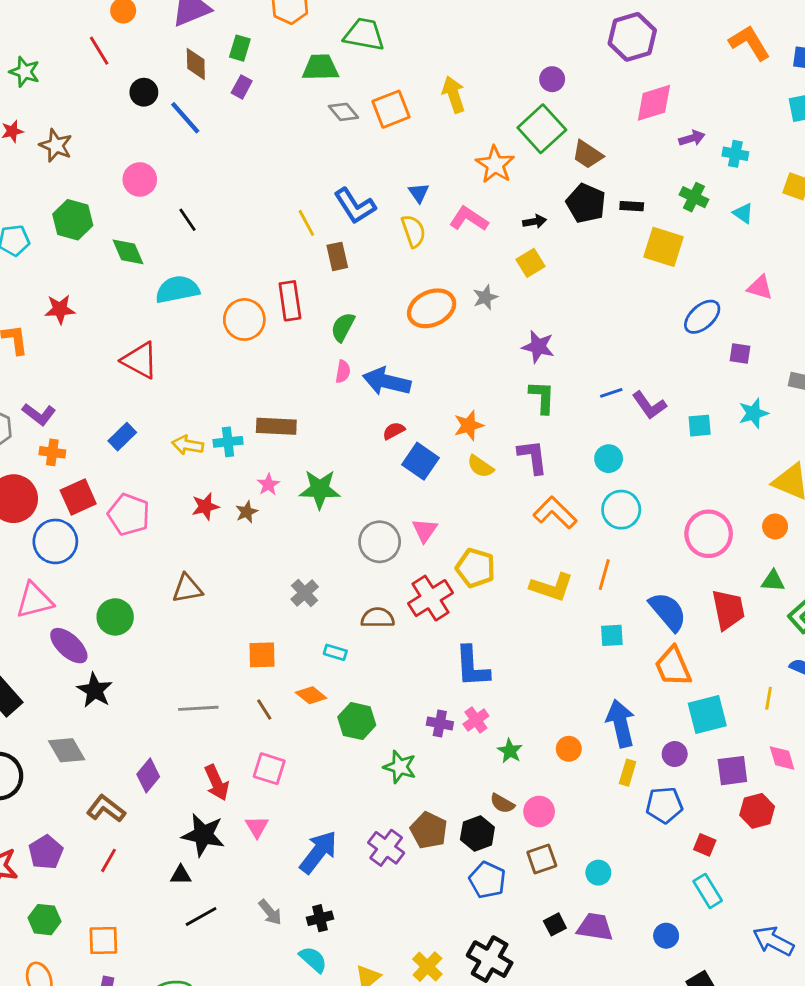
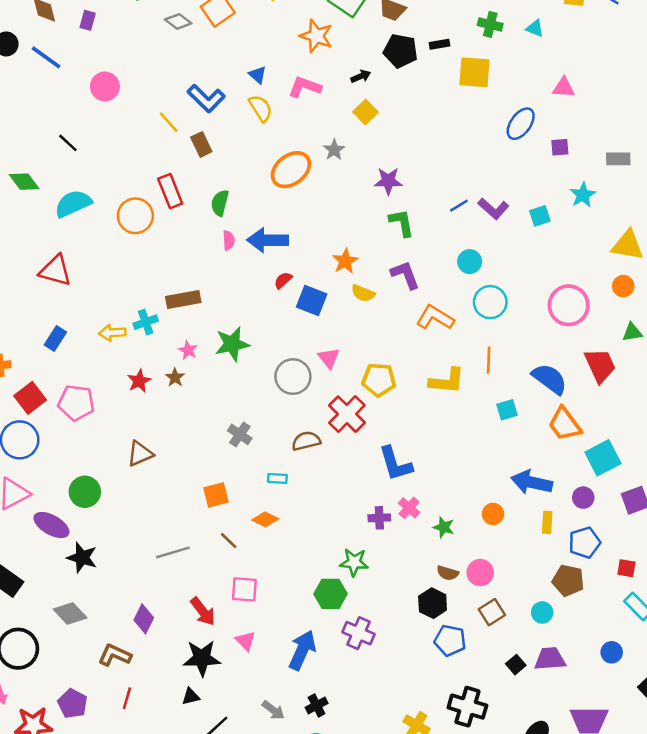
pink circle: (140, 179) -> (105, 86), moved
green hexagon: (357, 721) -> (331, 594), moved
blue arrow: (621, 723) -> (532, 482), turned -51
brown pentagon: (429, 830) -> (568, 580), moved

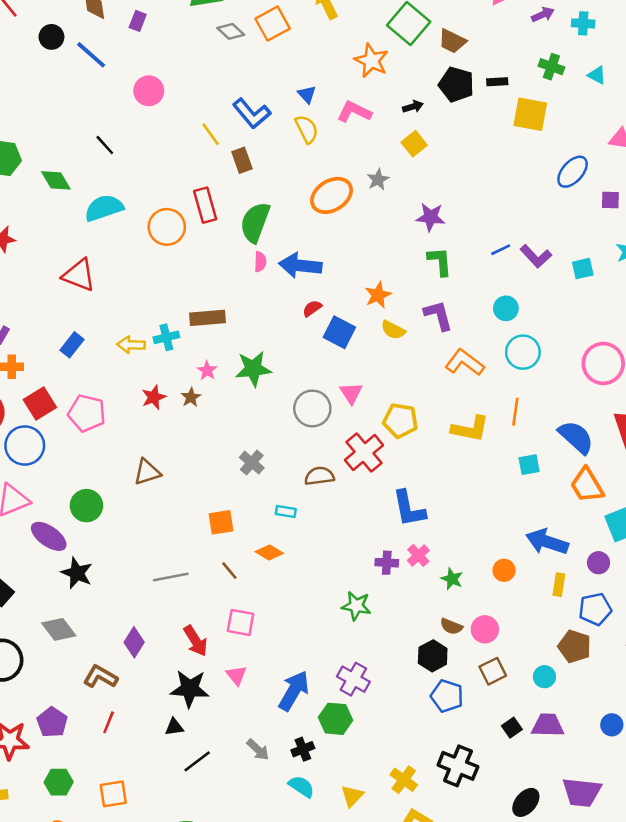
green semicircle: (220, 203) -> (255, 222), size x1.5
green hexagon: (331, 594) -> (335, 719), moved

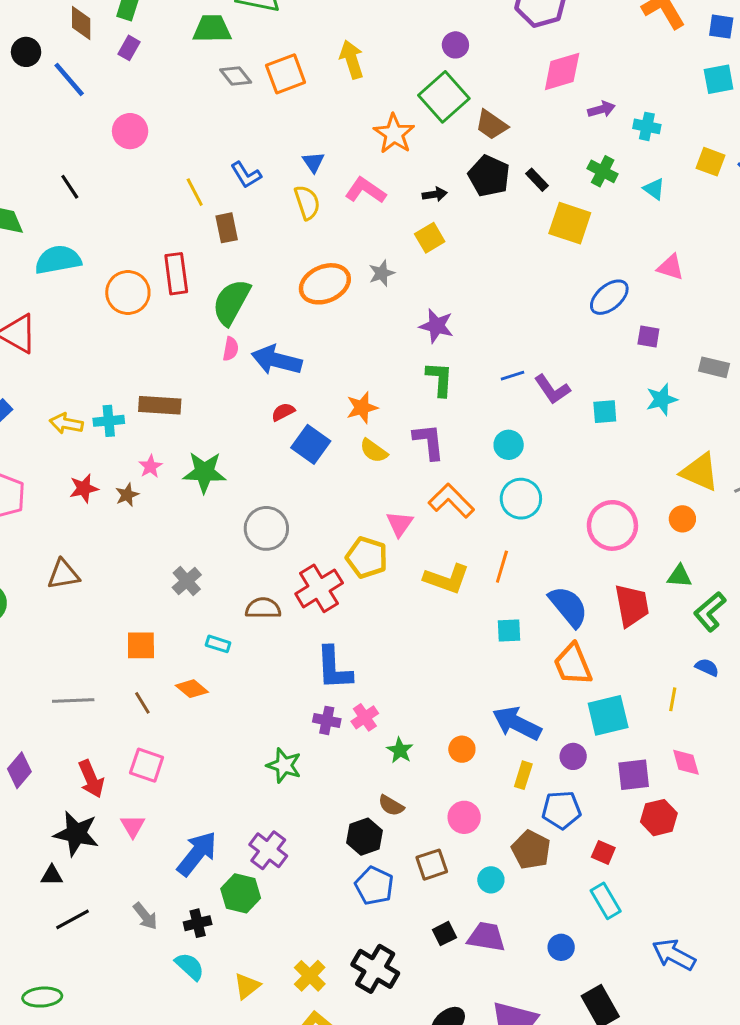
black rectangle: (497, 82) -> (537, 180), turned 42
blue L-shape: (252, 113) -> (246, 175), size x0.7
pink triangle: (351, 393) -> (400, 524), moved
blue L-shape: (409, 509) -> (334, 668), moved
pink circle: (485, 629) -> (464, 817), moved

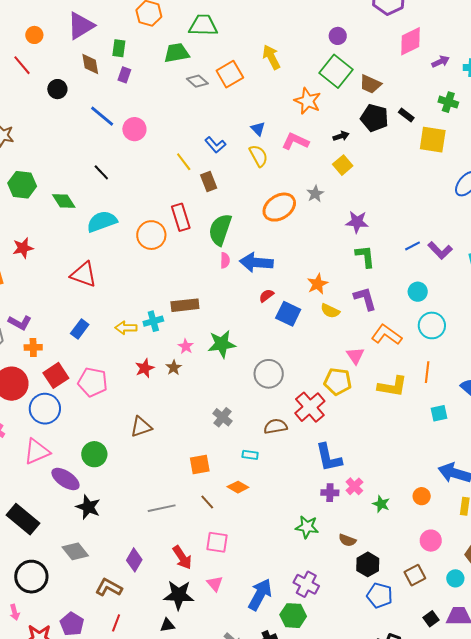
blue line: (69, 79) -> (102, 116), moved
brown semicircle: (391, 806) -> (347, 540), moved

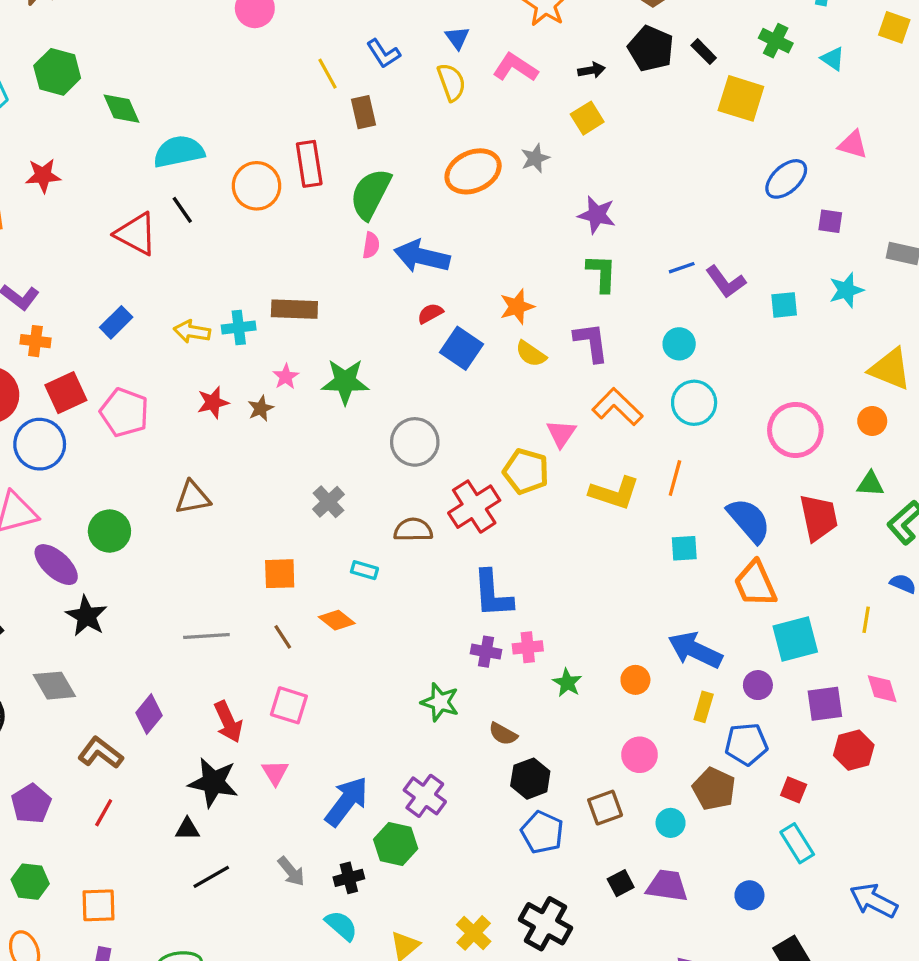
black line: (101, 172) -> (182, 210), moved
pink cross: (354, 486) -> (528, 647), turned 30

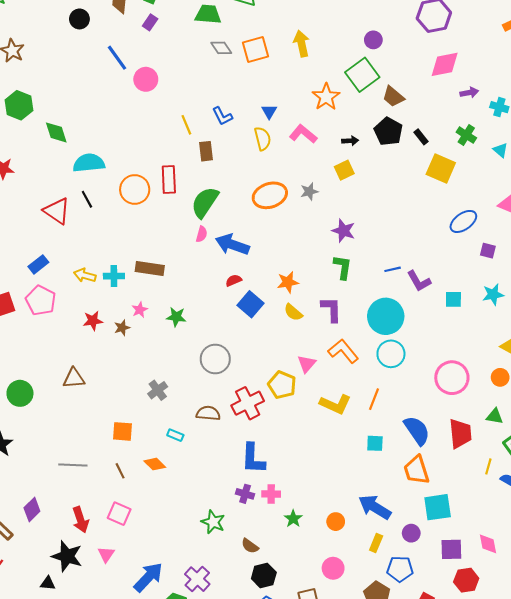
cyan circle: (679, 344) -> (386, 316), size x1.8
green star: (345, 382) -> (176, 317), size x0.7
pink pentagon: (124, 412) -> (41, 300), moved
yellow line: (866, 620) -> (488, 466), moved

